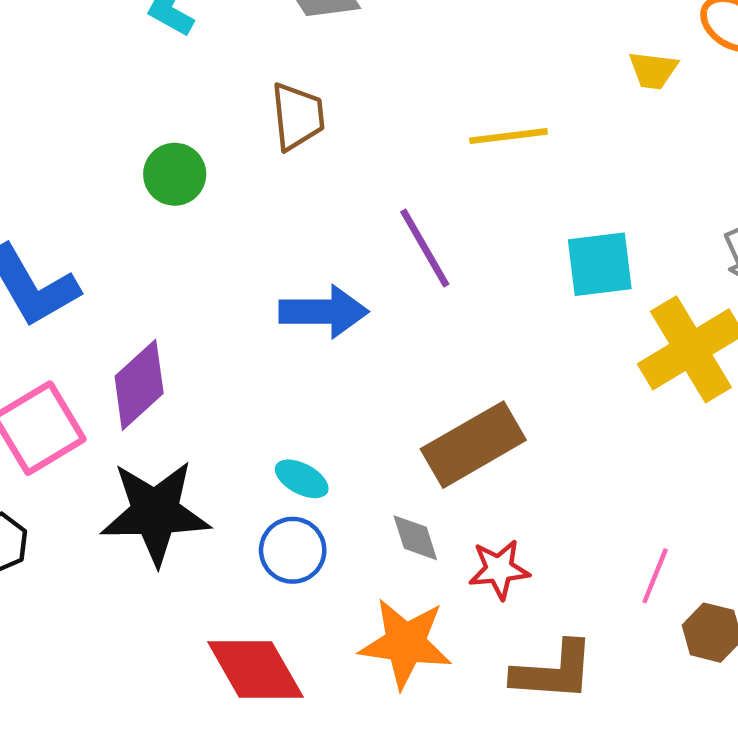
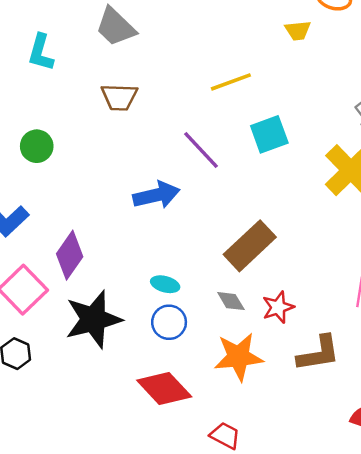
brown trapezoid: (298, 116) -> (119, 97), turned 111
green circle: (175, 174) -> (37, 146), moved
cyan square: (600, 264) -> (269, 134), moved

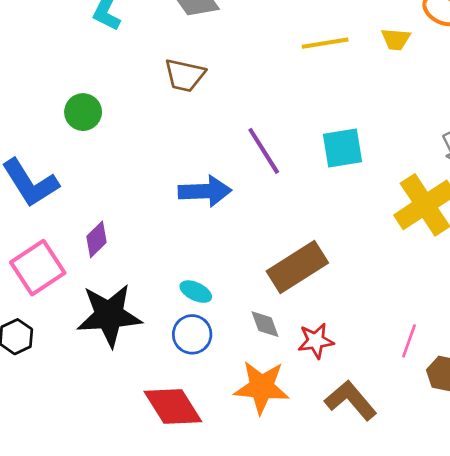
yellow line: (231, 82) -> (325, 43), moved
purple diamond: (70, 255) -> (96, 239), size x0.7
brown L-shape: (319, 353) -> (351, 400), turned -132

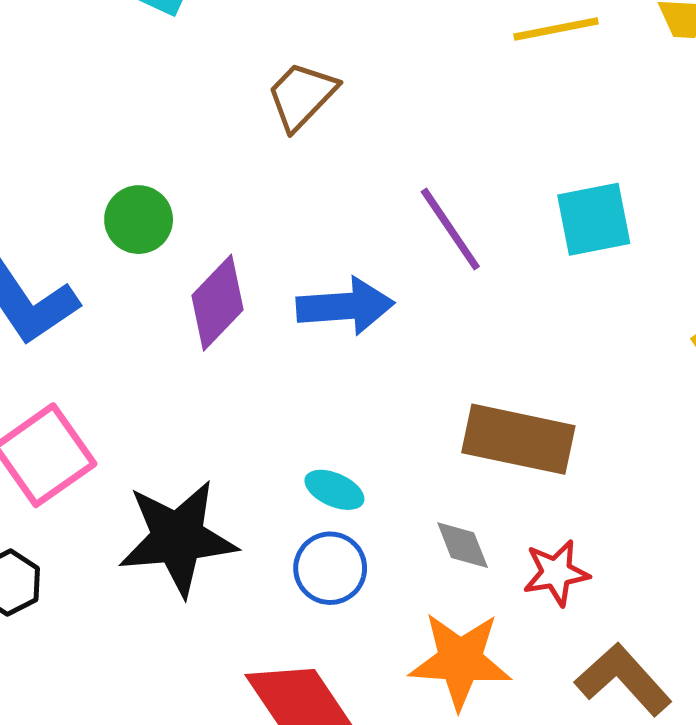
brown trapezoid: (185, 75) -> (302, 96), turned 123
green circle: (83, 112) -> (139, 220), moved
purple diamond: (96, 239) -> (218, 303), moved, size x1.4
brown rectangle: (297, 267) -> (518, 439), turned 46

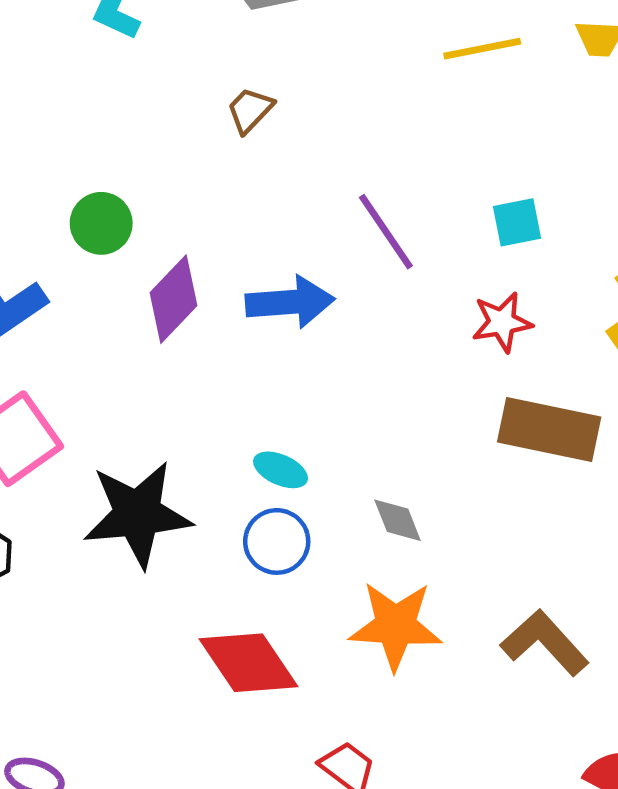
brown trapezoid: (302, 96) -> (250, 110), size x0.7
cyan square: (594, 219) -> (517, 222), size x0.7
brown rectangle: (518, 439) -> (549, 430), moved
red star: (556, 573) -> (502, 322), moved

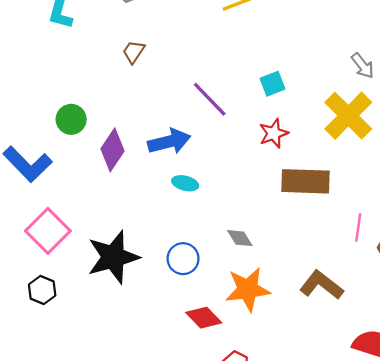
cyan ellipse: (280, 470) -> (185, 183), moved
red diamond: (249, 663) -> (204, 318), moved, size x0.7

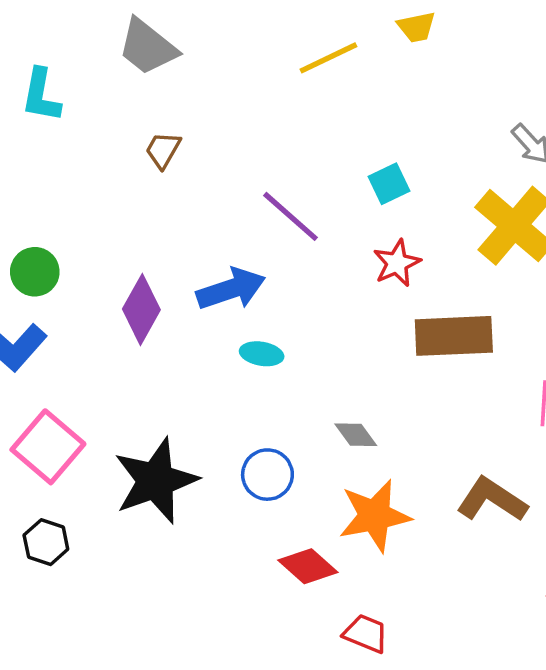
green circle: (71, 119) -> (35, 272), moved

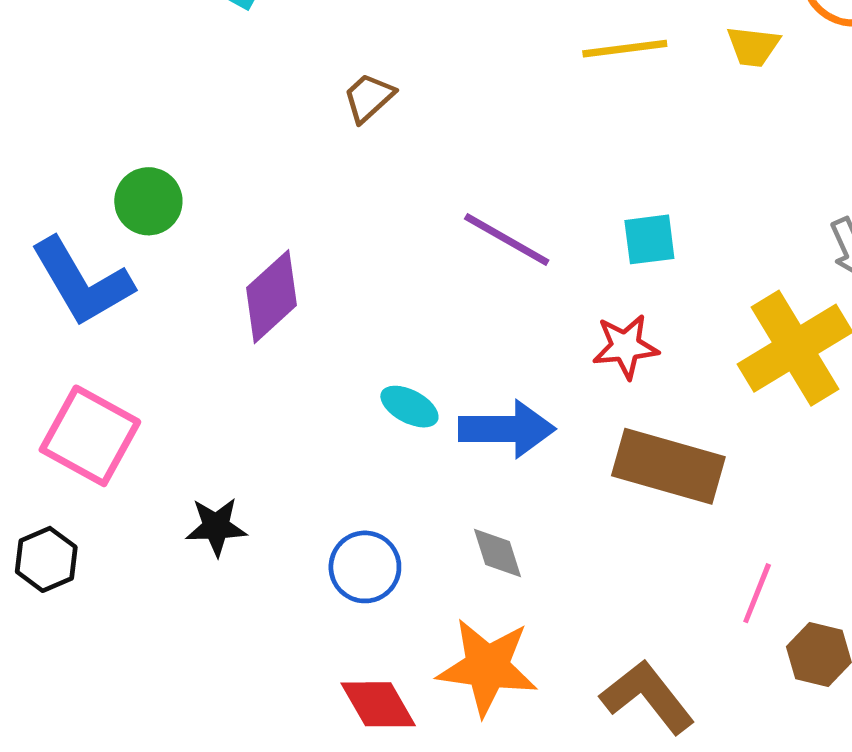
purple line: (291, 216) -> (507, 240), turned -30
blue arrow: (231, 289) -> (507, 429), moved
pink square: (48, 447) -> (90, 436), turned -30
black star: (156, 481) -> (216, 527), size x0.5

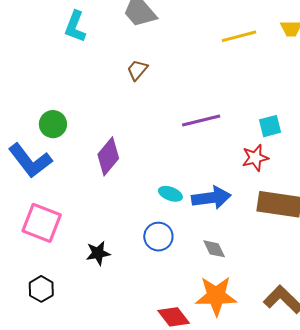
cyan square: (649, 239) -> (270, 126), moved
purple line: (507, 240) -> (201, 120), turned -36
black hexagon: (46, 559) -> (41, 289), moved
blue circle: (365, 567) -> (158, 237), moved

